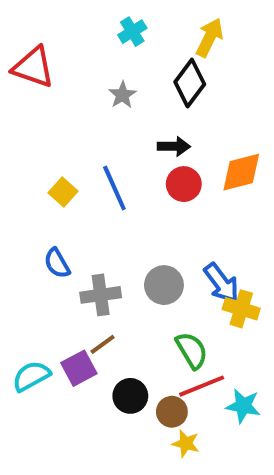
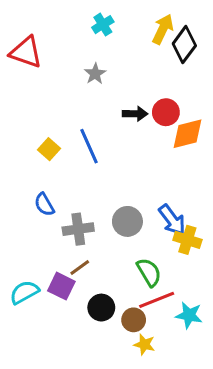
black diamond: (190, 83) -> (184, 45), moved
red circle: (184, 184) -> (166, 112), moved
purple square: (79, 368) -> (61, 286), turned -36

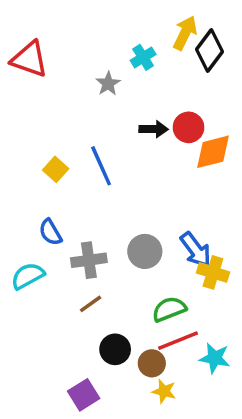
cyan cross: (103, 25) -> (143, 57), moved
green semicircle: (149, 272) -> (169, 309), turned -80
purple square: (61, 286) -> (84, 395), moved, turned 32
cyan semicircle: (24, 292) -> (28, 276), moved

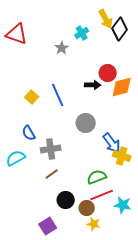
yellow arrow: (185, 33) -> (106, 19), turned 126
black arrow: (154, 129) -> (93, 85), moved
gray circle: (145, 251) -> (86, 123), moved

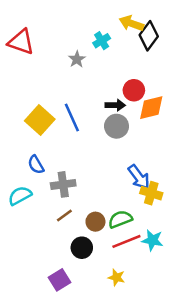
yellow arrow: (106, 19) -> (131, 23), turned 138
yellow square: (32, 97) -> (40, 120), size x1.6
gray circle: (86, 123) -> (117, 126), moved
cyan star: (123, 205) -> (152, 240), moved
brown circle: (87, 208) -> (95, 222), moved

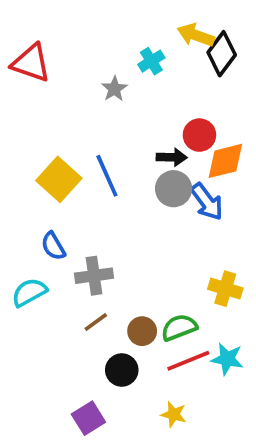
blue arrow: (139, 177) -> (207, 202), moved

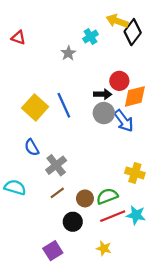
red triangle: (31, 63) -> (18, 38), size x0.6
gray cross: (94, 276) -> (56, 165), turned -30
cyan semicircle: (29, 292) -> (15, 187), moved, turned 45

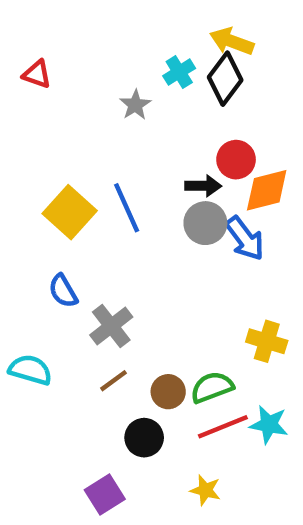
black diamond: (133, 32) -> (225, 79), moved

